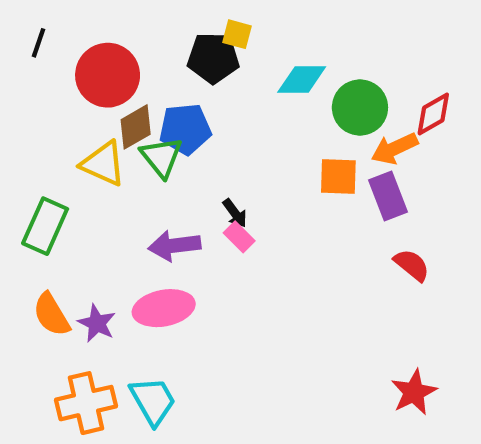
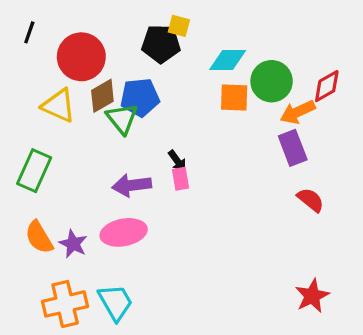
yellow triangle: (103, 164) -> (59, 106), moved
orange square: (338, 177) -> (234, 97), moved
pink rectangle: (239, 237) -> (180, 179), turned 35

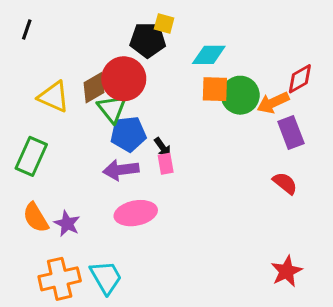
red circle: (81, 57) -> (124, 79), moved
green circle: (272, 81) -> (240, 95), moved
blue pentagon: (140, 97) -> (128, 134), moved
purple rectangle: (293, 148) -> (291, 132), moved
pink ellipse: (124, 232) -> (136, 213), moved

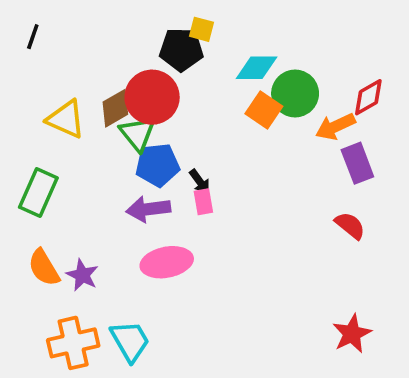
orange square: (215, 89) -> (264, 110), turned 32
green circle: (240, 95) -> (295, 93), moved

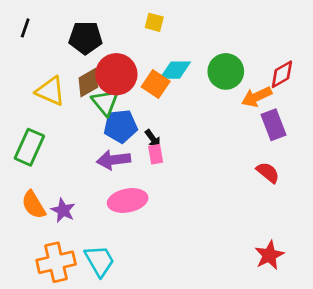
black pentagon: (181, 49) -> (85, 38), moved
cyan diamond: (257, 68) -> (175, 70), moved
orange square: (264, 110) -> (156, 84), moved

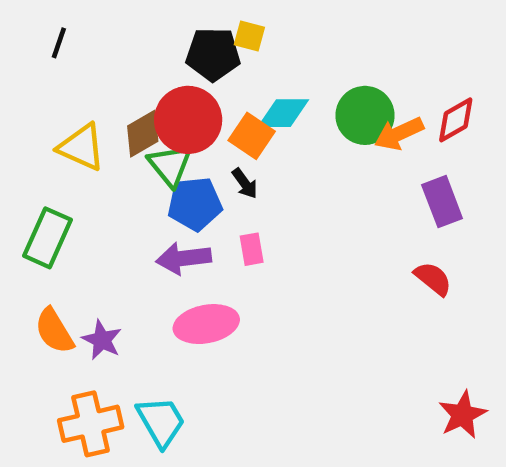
black line: (25, 28) -> (59, 43), moved
black pentagon: (85, 38) -> (213, 54), moved
orange arrow: (257, 97) -> (399, 134), moved
black arrow: (153, 139) -> (245, 183), moved
red star: (269, 255) -> (463, 415), moved

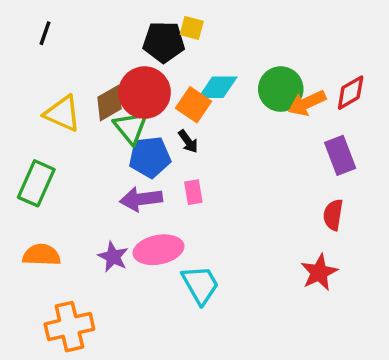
red semicircle: (433, 279) -> (333, 215), turned -120
orange semicircle: (54, 331) -> (41, 255), turned 123
purple star: (102, 340) -> (113, 257), moved
red star: (463, 415) -> (319, 272), moved
cyan trapezoid: (161, 422) -> (200, 285), moved

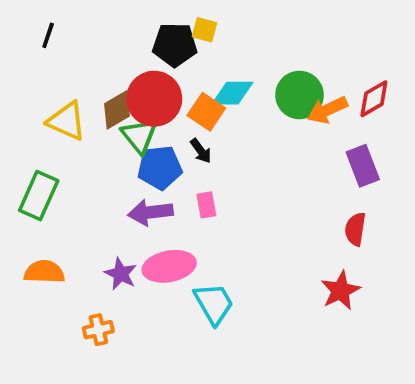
orange cross: (69, 327) -> (98, 330), moved, size x0.6

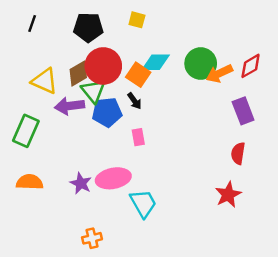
black pentagon: (175, 45) -> (88, 27), moved
purple arrow: (150, 212) -> (70, 106), moved
orange cross: (98, 330) -> (92, 238), moved

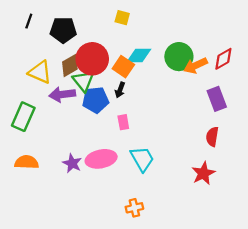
black pentagon: (88, 27) -> (63, 30), moved
black arrow: (134, 101) -> (120, 90), turned 56
cyan trapezoid: (143, 203) -> (142, 159), moved
orange cross: (92, 238) -> (134, 208), moved

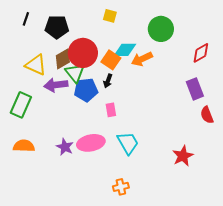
green circle: (179, 57) -> (161, 29), moved
orange arrow: (196, 65) -> (142, 59), moved
red semicircle: (212, 137) -> (207, 115), moved, turned -30

